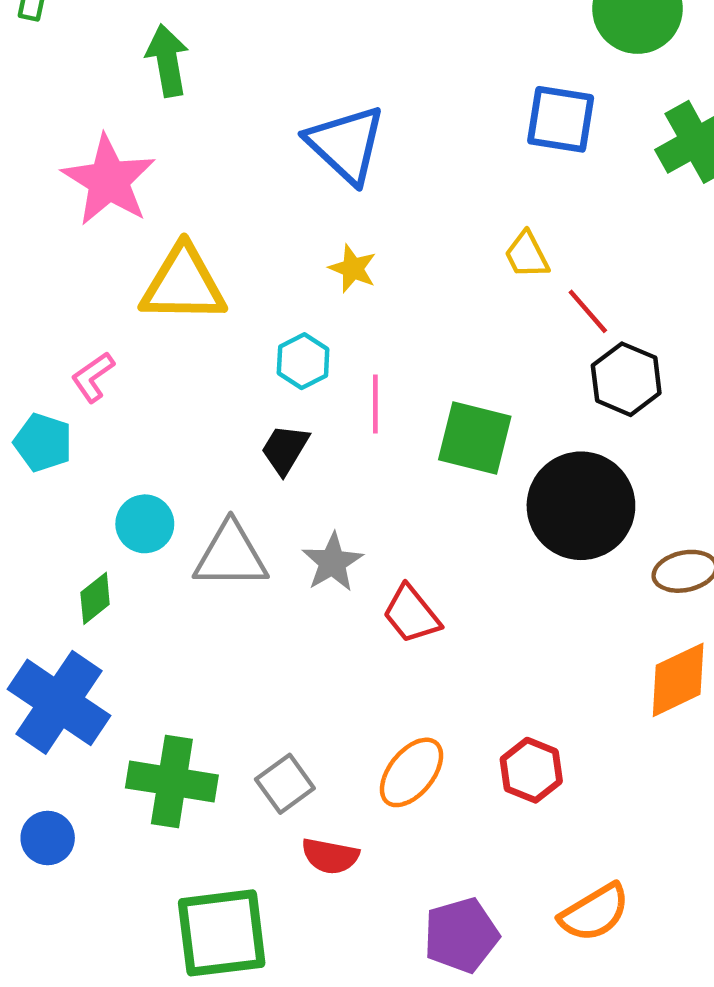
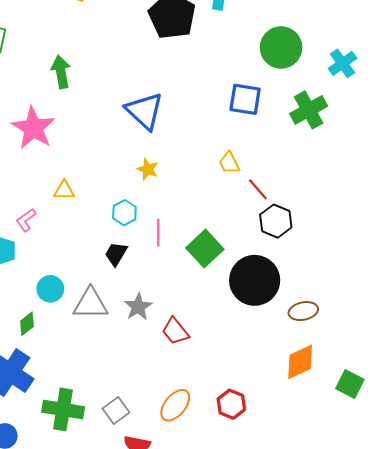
yellow triangle: (183, 284) -> (64, 190), moved, size x0.5
green square: (475, 438) -> (205, 249), turned 33

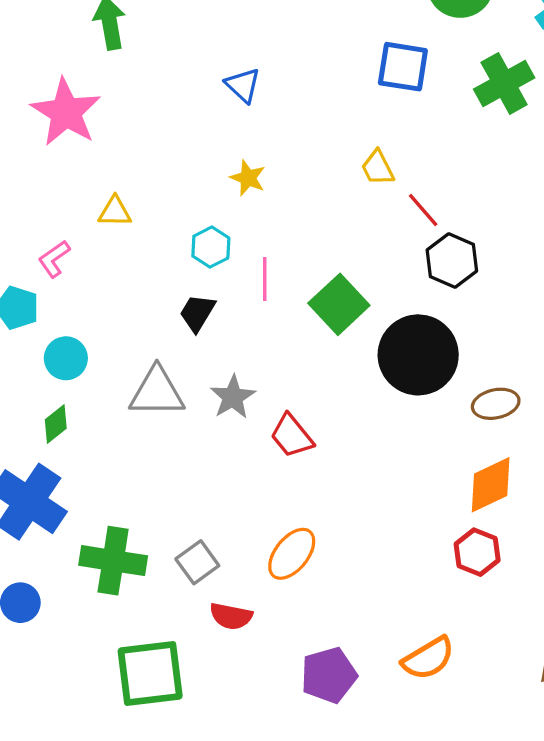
blue triangle: (145, 111) -> (243, 85), size x0.6
cyan circle: (50, 289) -> (66, 358), moved
red hexagon: (231, 404) -> (477, 552), moved

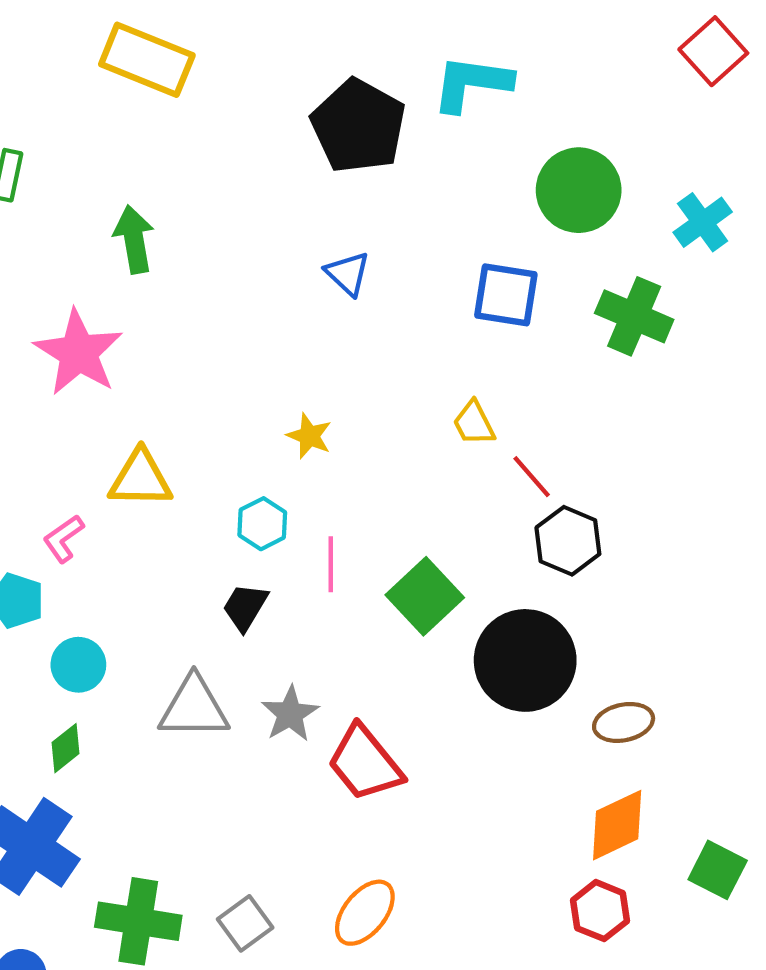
green cross: (504, 84) -> (634, 316), turned -38
blue triangle: (243, 85) -> (348, 274), moved
yellow triangle: (115, 212) -> (140, 479), size x1.5
red trapezoid: (292, 436) -> (365, 763), size x1.4

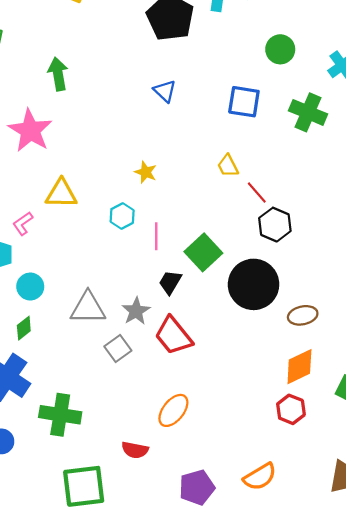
green circle: (579, 190) -> (280, 49), size x0.7
black trapezoid: (245, 607) -> (170, 282), moved
gray square: (245, 923) -> (118, 348), moved

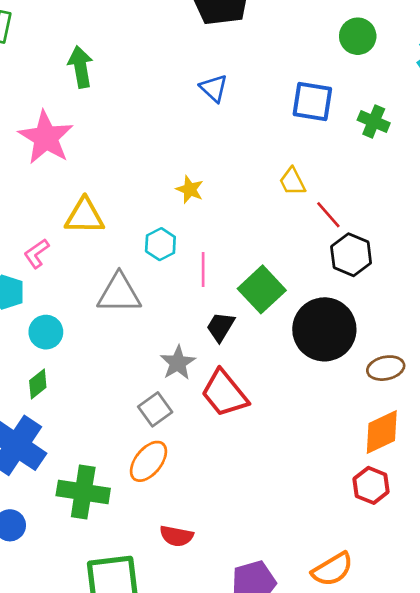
green cross: (308, 112) -> (374, 122), moved, size x0.7
gray triangle: (88, 308) -> (119, 293), moved
orange ellipse: (173, 410) -> (148, 461), moved

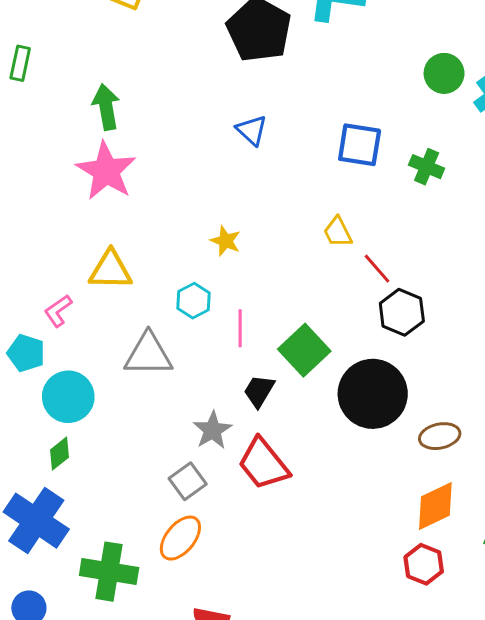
green circle: (358, 36) -> (444, 73), moved
pink star: (46, 137) -> (106, 171), moved
cyan circle: (46, 332) -> (68, 397), size x1.4

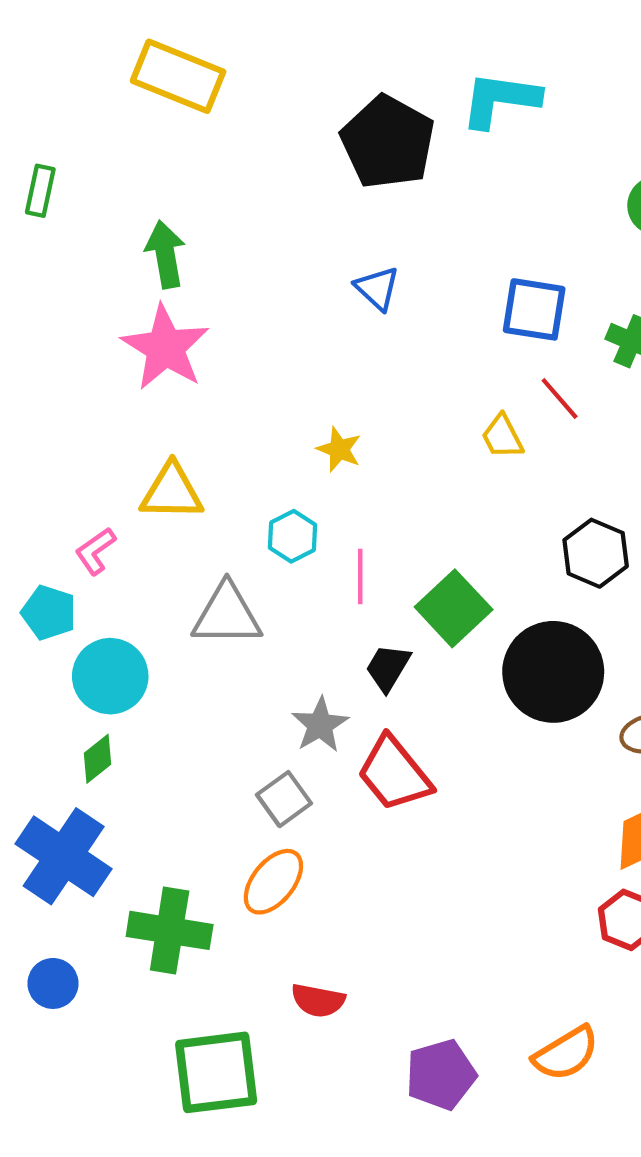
red line: (377, 269) -> (560, 398), moved

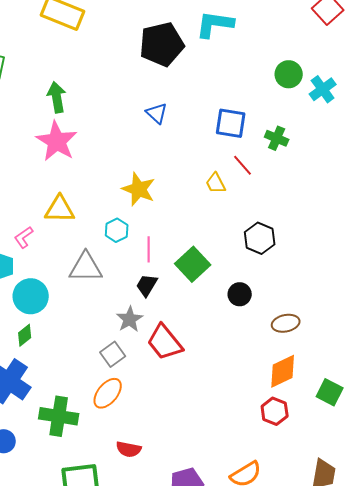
black pentagon: (388, 142) -> (162, 44), turned 30
yellow star: (339, 449) -> (139, 189), size x1.6
black trapezoid: (388, 668) -> (147, 285), moved
black circle: (553, 672) -> (240, 294), size x0.5

